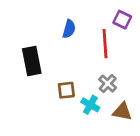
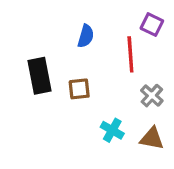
gray cross: (108, 84) -> (152, 96), moved
brown square: (66, 90) -> (79, 89), moved

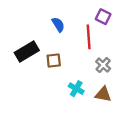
blue semicircle: (86, 36) -> (58, 25), turned -48
black rectangle: (40, 76) -> (27, 52), turned 70

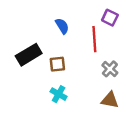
cyan cross: (76, 89) -> (59, 94), moved

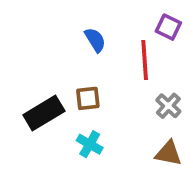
black rectangle: (29, 55) -> (44, 113), moved

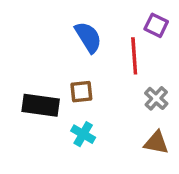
blue semicircle: (95, 40) -> (88, 37), size x1.4
black rectangle: (44, 113) -> (41, 105), turned 39

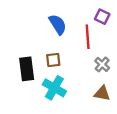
black rectangle: (41, 105) -> (27, 69), turned 75
cyan cross: (83, 134) -> (54, 88), size x1.5

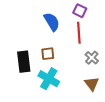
purple square: (102, 17) -> (80, 11), moved
brown triangle: (102, 93) -> (92, 84), turned 42

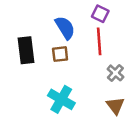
brown square: (48, 54) -> (60, 54), moved
black rectangle: (24, 62) -> (26, 50), moved

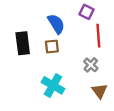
red line: (99, 41) -> (98, 36), moved
gray cross: (115, 73) -> (91, 65), moved

